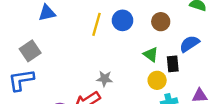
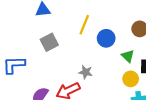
blue circle: (123, 20) -> (106, 38), moved
gray square: (30, 51) -> (49, 42), moved

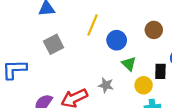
green triangle: (128, 56) -> (129, 64), moved
gray star: (86, 72) -> (106, 85), moved

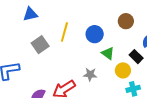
yellow line: (92, 25) -> (64, 32), moved
black rectangle: (160, 71) -> (136, 57), turned -40

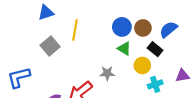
blue triangle: (30, 14) -> (46, 13), moved
brown circle: (126, 21) -> (143, 28), moved
blue circle: (95, 34) -> (122, 27), moved

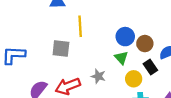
yellow line: (75, 30) -> (80, 26), turned -30
gray square: (50, 46) -> (61, 49), moved, turned 30

